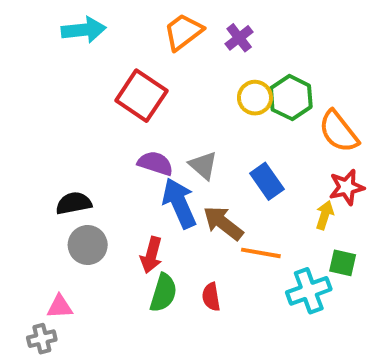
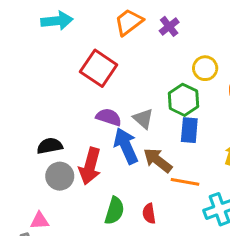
yellow circle: (255, 98) -> (205, 68), moved
green hexagon: (291, 98) -> (184, 100), moved
blue rectangle: (267, 181) -> (189, 130), turned 40
red arrow: (151, 255) -> (90, 166), moved, size x1.4

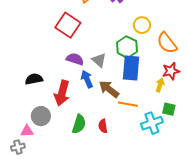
blue rectangle: (189, 130) -> (131, 68), size x1.4
blue arrow: (126, 146) -> (87, 79), size x0.7
gray circle: (60, 176) -> (41, 116), moved

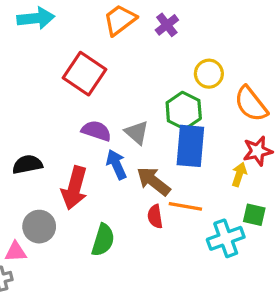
red semicircle: (103, 126) -> (155, 216), moved

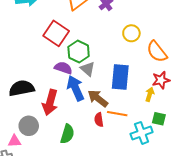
green hexagon: (184, 111) -> (79, 52), moved
black semicircle: (27, 164) -> (22, 88), size x1.4
blue arrow: (116, 164) -> (75, 88), size x1.4

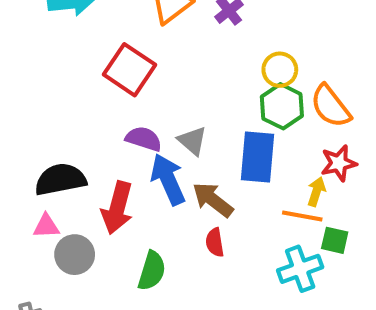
green hexagon: (79, 52) -> (282, 106), moved
orange line: (117, 114) -> (302, 216), moved
pink triangle: (14, 141) -> (46, 226), moved

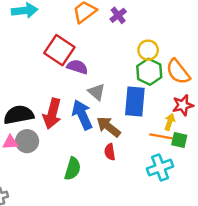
purple semicircle: (144, 139) -> (77, 67), moved
red arrow: (117, 208) -> (52, 114), moved
green square: (335, 240) -> (179, 140), moved
gray circle: (75, 255) -> (27, 141), moved

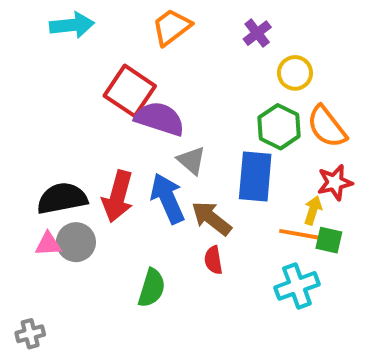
purple cross: (118, 15) -> (257, 33), moved
yellow circle: (148, 50) -> (295, 73), moved
purple semicircle: (77, 67) -> (160, 119), size x1.4

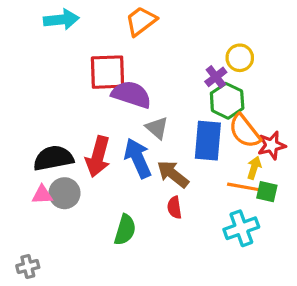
purple cross: (257, 33) -> (216, 77), moved
red square: (130, 91) -> (108, 72), turned -36
orange semicircle: (327, 127) -> (245, 131), moved

